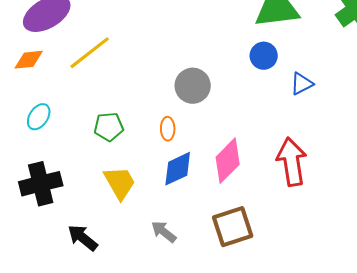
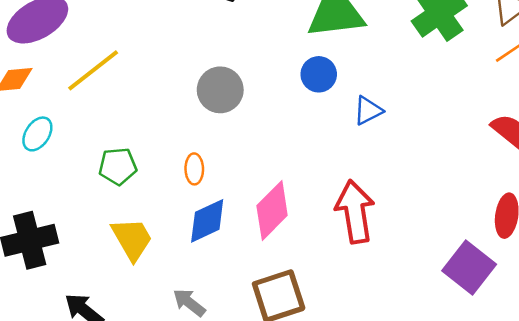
gray circle: (193, 86) -> (220, 90), moved
cyan ellipse: (39, 117) -> (37, 134), moved

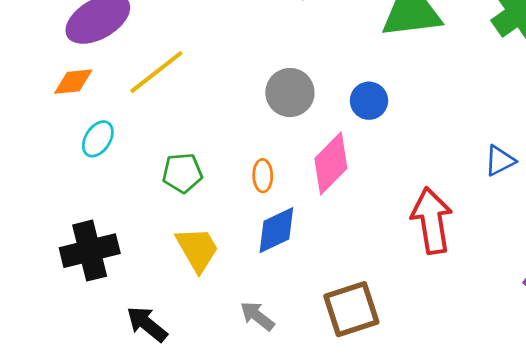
blue circle: (319, 74) -> (369, 101), moved
blue triangle: (368, 111) -> (500, 161), moved
pink diamond: (272, 210) -> (331, 163), moved

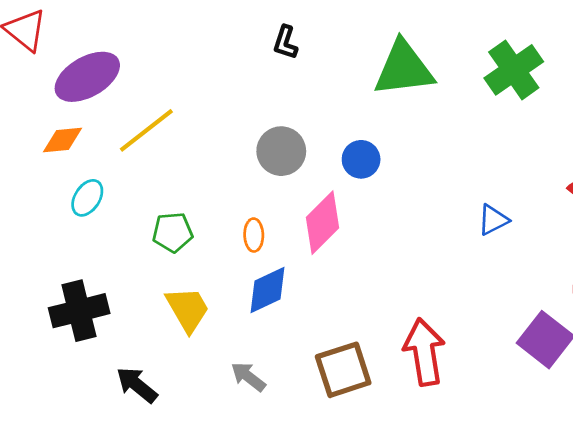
red arrow: (432, 221) -> (424, 352), moved

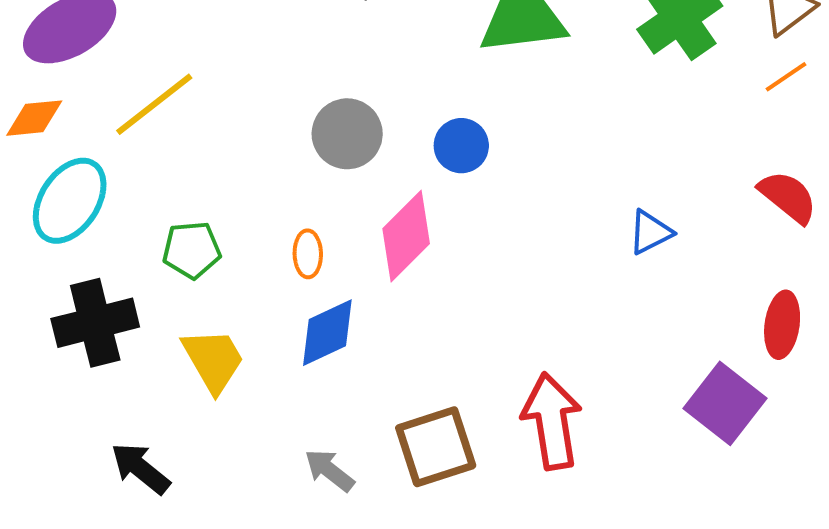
cyan ellipse: (87, 198) -> (70, 201), size x1.6
black cross: (79, 311) -> (95, 323), moved
gray arrow: (248, 377) -> (329, 470), moved

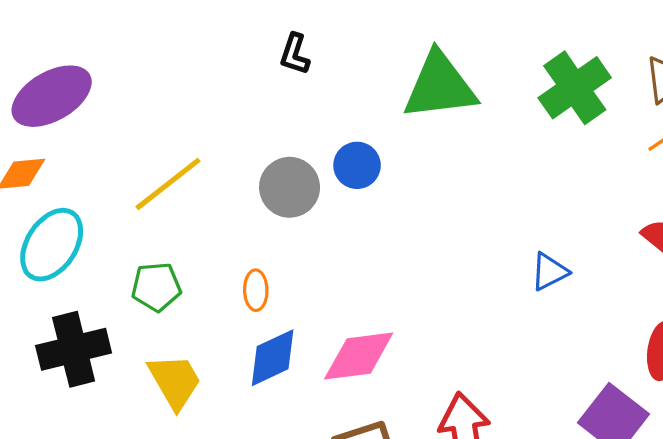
yellow line: (154, 104) -> (168, 184), moved
blue circle: (461, 146) -> (357, 165), moved
pink diamond: (406, 236) -> (359, 356), moved, turned 38

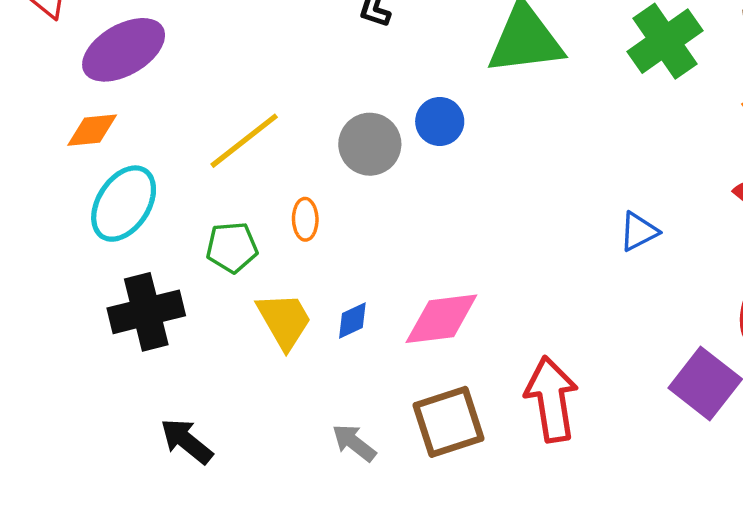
orange ellipse: (256, 290) -> (305, 219), moved
blue diamond: (273, 358) -> (352, 321), size x0.6
yellow trapezoid: (175, 381) -> (284, 321), moved

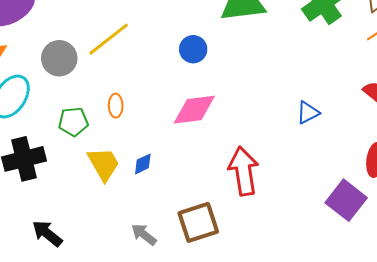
yellow line: (244, 141) -> (109, 39), moved
gray circle: (370, 144) -> (59, 58), moved
pink diamond: (441, 319) -> (194, 110), moved
red arrow: (551, 399) -> (243, 171), moved

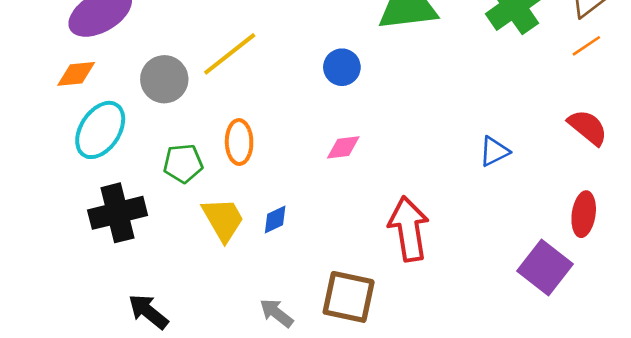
orange ellipse: (116, 106) -> (239, 142), size x1.4
pink diamond: (194, 110) -> (343, 147), size x0.6
brown square: (198, 222) -> (349, 297), turned 30

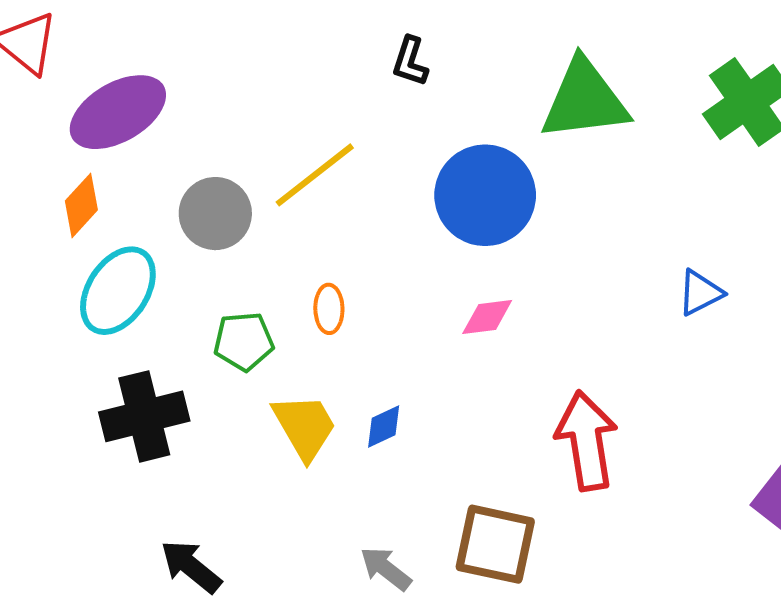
blue circle: (342, 67) -> (485, 195), size x1.8
orange diamond: (76, 74) -> (81, 205), turned -42
orange ellipse: (239, 142) -> (329, 309), size x0.7
blue triangle: (494, 151) -> (700, 293), moved

